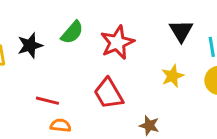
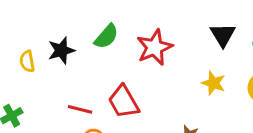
yellow star: (172, 76) -> (214, 83), turned -30
red trapezoid: (108, 93) -> (123, 102), moved

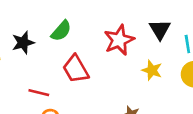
red star: (155, 47) -> (119, 40), moved
red trapezoid: (123, 102) -> (76, 69), moved

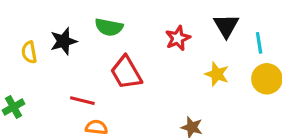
green semicircle: (61, 31) -> (109, 27), turned 60
red star: (119, 40) -> (178, 38), size x0.7

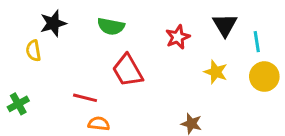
black star: (64, 41) -> (53, 23), moved

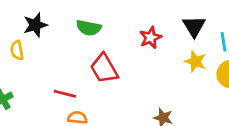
yellow star: (216, 72) -> (195, 61), moved

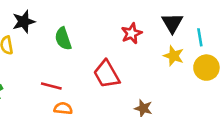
green semicircle: (89, 28) -> (63, 39), moved, turned 60
red trapezoid: (104, 68) -> (107, 74), moved

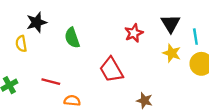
red line: (51, 86) -> (51, 82), moved

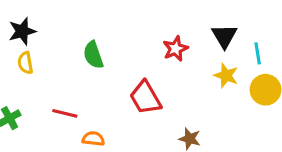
black star: (37, 22) -> (22, 31), moved

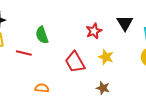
yellow star: (226, 75) -> (106, 57), moved
red line: (65, 113) -> (24, 53), moved

